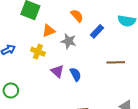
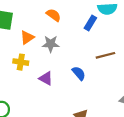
blue rectangle: (97, 31) -> (90, 23), moved
blue semicircle: (75, 74) -> (79, 73), moved

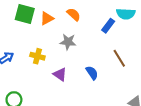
orange triangle: (27, 37) -> (47, 18), moved
brown line: (105, 55) -> (119, 58), turned 66

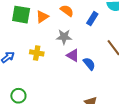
blue rectangle: (108, 26) -> (92, 19), moved
purple triangle: (60, 74) -> (73, 55), moved

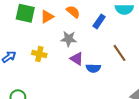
blue semicircle: (89, 64) -> (93, 68), turned 128

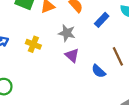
blue semicircle: (93, 68) -> (99, 71), moved, turned 32

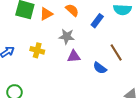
purple triangle: (72, 55) -> (74, 56), turned -40

